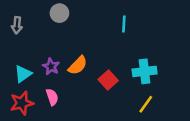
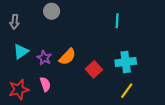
cyan line: (124, 24) -> (117, 21), moved
cyan triangle: (23, 74) -> (21, 51), moved

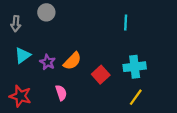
gray circle: (52, 11) -> (46, 12), moved
pink semicircle: (45, 84) -> (61, 93), moved
red star: (19, 90) -> (20, 96), turned 30

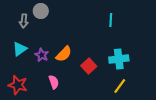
gray arrow: (16, 24) -> (24, 21), moved

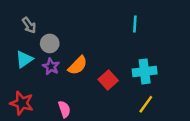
gray circle: (41, 11) -> (50, 43), moved
gray arrow: (24, 21) -> (29, 25), turned -40
pink semicircle: (54, 82) -> (64, 109), moved

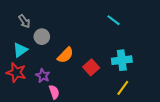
cyan line: (135, 24) -> (114, 20), turned -56
purple star: (51, 67) -> (43, 76), moved
red star: (22, 103) -> (16, 73), moved

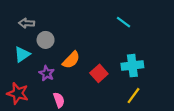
gray arrow: (24, 21) -> (27, 23), turned 128
red star: (16, 73) -> (18, 93), moved
purple star: (43, 76) -> (47, 73), moved

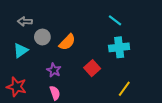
orange semicircle: (71, 60) -> (67, 42), moved
cyan cross: (132, 66) -> (119, 47), moved
purple star: (47, 73) -> (54, 70), moved

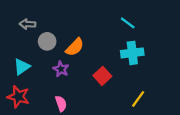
cyan triangle: (21, 50) -> (22, 67), moved
purple star: (54, 70) -> (61, 69), moved

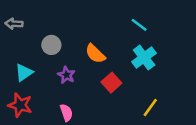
gray arrow: (28, 24) -> (14, 24), moved
orange semicircle: (75, 47) -> (95, 54), moved, turned 90
cyan cross: (132, 53) -> (144, 57), turned -30

